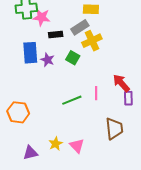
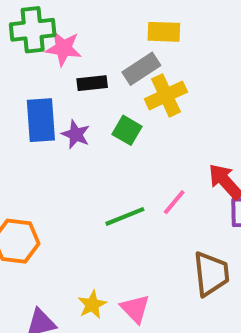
pink line: (96, 93) -> (174, 202), turned 40

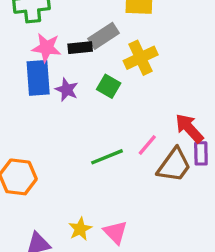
pink star: (63, 48) -> (47, 48), moved
gray rectangle: (141, 69) -> (104, 36), moved
brown trapezoid: (211, 274) -> (174, 165), moved, turned 42

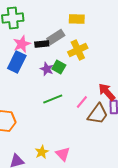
pink star: (47, 48) -> (22, 44), turned -30
blue rectangle: (38, 78) -> (17, 62), turned 30
purple star: (67, 90) -> (47, 69), moved
green line: (107, 157) -> (53, 99), moved

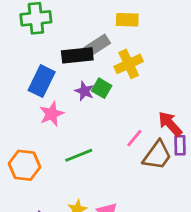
pink star: (22, 44) -> (52, 114), moved
black rectangle: (42, 44) -> (77, 55), size x1.5
green line: (53, 99) -> (79, 155), moved

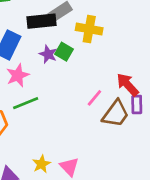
yellow cross: (129, 64) -> (89, 29), turned 35
green line: (79, 155) -> (26, 103), moved

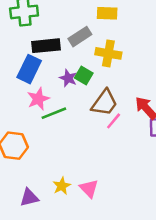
black rectangle: (41, 21) -> (46, 46), moved
green line: (26, 103) -> (54, 113), moved
brown trapezoid: (116, 114) -> (105, 103), moved

